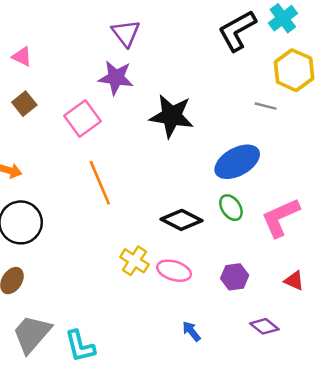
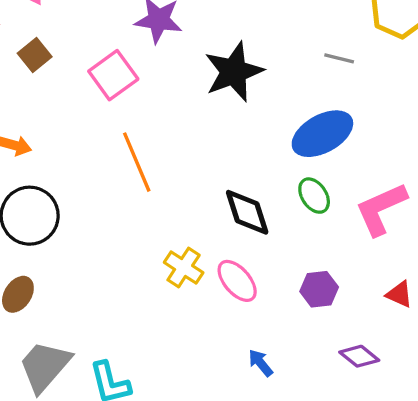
gray line: (266, 106) -> (339, 58), moved
black star: (172, 116) -> (234, 72), turned -30
black diamond: (181, 220) -> (247, 212), turned 45
pink ellipse: (174, 271) -> (237, 281), turned 32

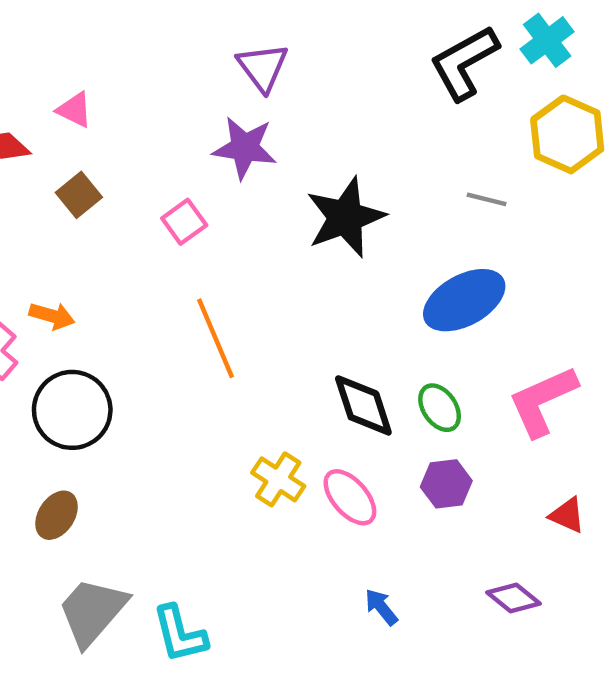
pink square: (113, 75) -> (184, 222), size x0.7
green ellipse: (314, 196) -> (440, 408), moved
purple hexagon: (319, 289) -> (446, 484), moved

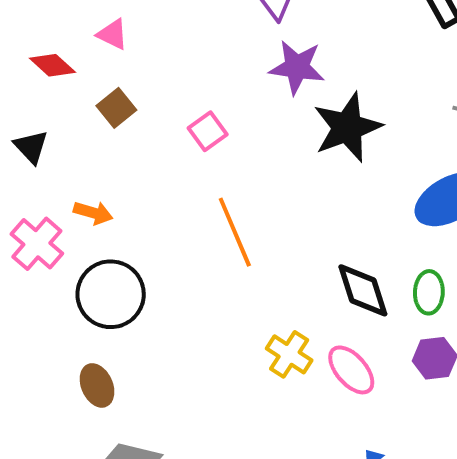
purple star: (245, 148) -> (297, 67), moved
green ellipse: (440, 408) -> (429, 292), turned 36
brown ellipse: (57, 515) -> (97, 385), turned -57

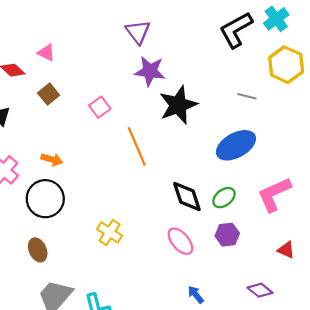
orange arrow: (93, 213) -> (52, 159), moved
orange line: (235, 232) -> (137, 146), moved
green ellipse: (429, 292) -> (224, 198), turned 50
yellow cross: (289, 354) -> (110, 232), moved

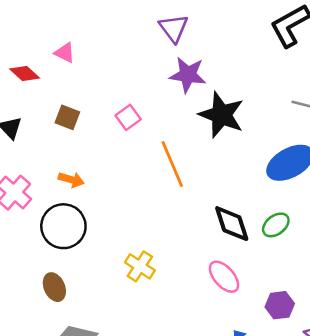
brown square: (49, 94) -> (67, 117), moved, turned -30
black star: (178, 105) -> (221, 115), turned -30
purple hexagon: (227, 235) -> (280, 305), moved

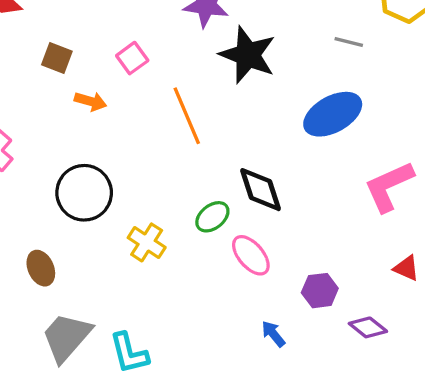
orange arrow: (71, 180) -> (91, 101), moved
green ellipse: (276, 225) -> (212, 217), moved
black circle: (63, 226) -> (84, 193), moved

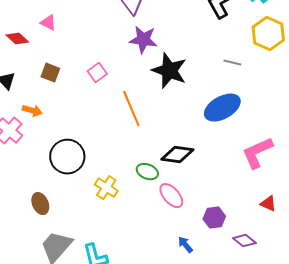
orange arrow: (91, 101) -> (32, 111), moved
black diamond: (261, 190) -> (177, 155), turned -64
green ellipse: (212, 217) -> (147, 172), turned 60

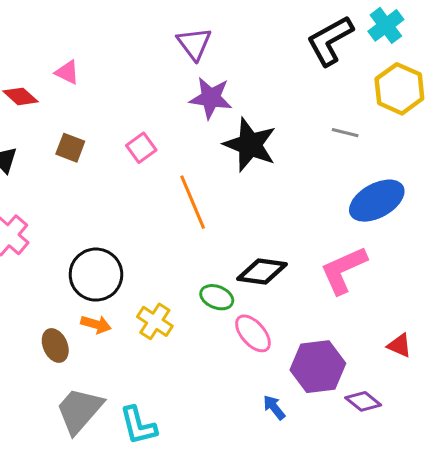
blue ellipse: (222, 108) -> (377, 201), moved
orange arrow: (32, 111) -> (96, 324), moved
pink L-shape: (257, 153) -> (344, 270), moved
purple hexagon: (214, 218) -> (318, 367), size x1.6

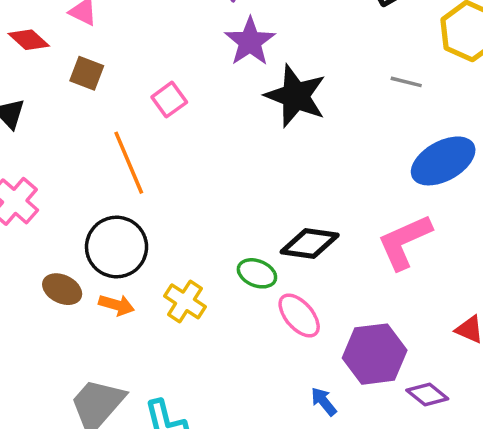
purple star: (211, 98) -> (250, 42), turned 30
brown square: (70, 148) -> (87, 73), moved
orange line: (193, 202) -> (129, 163), moved
brown ellipse: (55, 346) -> (62, 289), moved, turned -40

